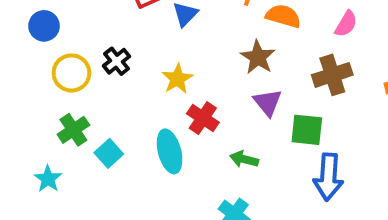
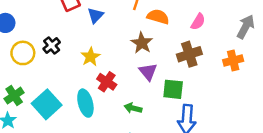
green cross: (73, 130) -> (14, 96), moved
cyan square: (109, 153) -> (47, 104), size x1.6

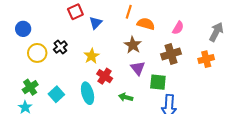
cyan square: (47, 104) -> (56, 94), size x0.7

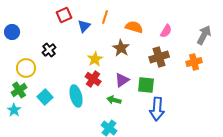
orange line: (129, 12) -> (105, 17), moved
yellow circle: (37, 53) -> (26, 68), moved
yellow star: (92, 56) -> (95, 59), moved
purple triangle: (138, 68) -> (122, 80), moved, turned 35

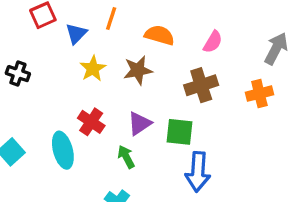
brown star: (121, 48) -> (138, 70), turned 30
black cross: (49, 50) -> (18, 74), turned -32
yellow star: (95, 59) -> (93, 69), moved
green arrow: (114, 100) -> (126, 157), turned 48

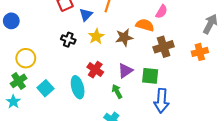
orange semicircle: (159, 35) -> (145, 25), moved
pink semicircle: (213, 42) -> (161, 12), moved
black cross: (18, 74) -> (68, 40), moved

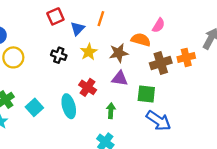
orange cross: (200, 52) -> (186, 57), moved
yellow circle: (26, 58) -> (13, 57), moved
purple triangle: (125, 71) -> (120, 79), moved, turned 42
green arrow: (117, 91) -> (111, 111), turned 32
blue arrow: (161, 101) -> (159, 121), turned -60

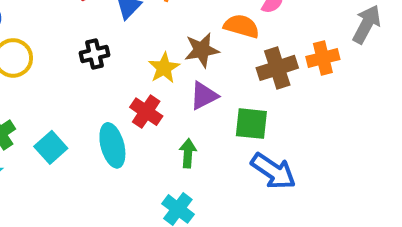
yellow star: (89, 52) -> (164, 68), moved
black cross: (59, 55) -> (95, 54), turned -32
purple triangle: (120, 79) -> (204, 96), turned -35

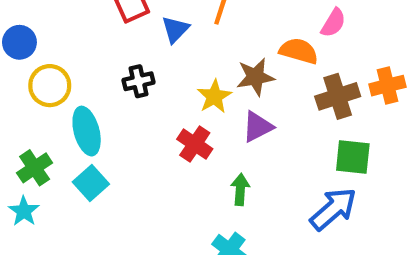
green square: (251, 124) -> (353, 157), moved
cyan ellipse: (112, 145) -> (87, 131), moved
blue arrow: (273, 171) -> (333, 209), turned -75

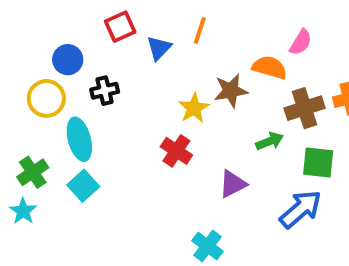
blue circle: (19, 42) -> (68, 60), moved
black cross: (139, 81) -> (105, 91), moved
purple triangle: (258, 127) -> (233, 184), moved
green arrow: (240, 190) -> (270, 141), moved, turned 64

